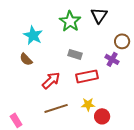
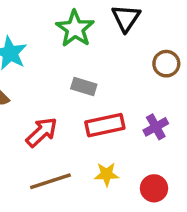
purple cross: (112, 59) -> (156, 127), moved, turned 32
red circle: (102, 116) -> (154, 188), moved

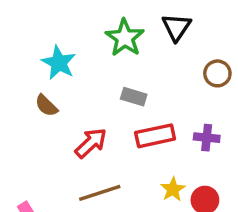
purple cross: (156, 127) -> (207, 138), turned 35
yellow star: (107, 174) -> (173, 189), moved, turned -30

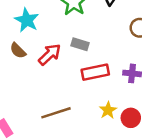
red arrow: (91, 143) -> (50, 54), moved

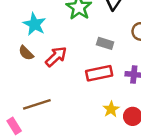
gray rectangle: (80, 44) -> (105, 43), moved
brown line: (56, 113) -> (37, 104), moved

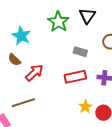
red arrow: (56, 57) -> (34, 73), moved

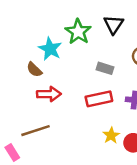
cyan star: (21, 36) -> (50, 49), moved
brown semicircle: (14, 60) -> (34, 70), moved
red arrow: (34, 73) -> (49, 94), turned 42

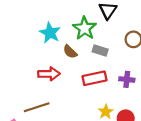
green star: (78, 32) -> (84, 28), moved
brown semicircle: (34, 70) -> (70, 52), moved

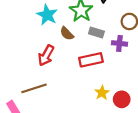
red arrow: (49, 74) -> (46, 55), turned 120
purple cross: (127, 79) -> (119, 43), moved

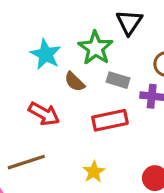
red arrow: (46, 55) -> (44, 114), turned -90
yellow star: (102, 93) -> (94, 172), moved

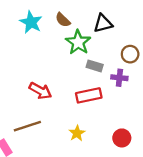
black triangle: (129, 22) -> (103, 23), turned 42
cyan star: (46, 54) -> (31, 22), moved
brown semicircle: (75, 82) -> (63, 20), moved

